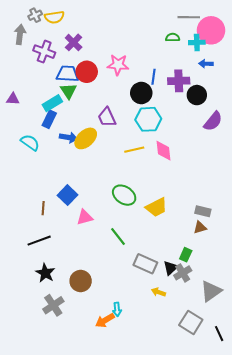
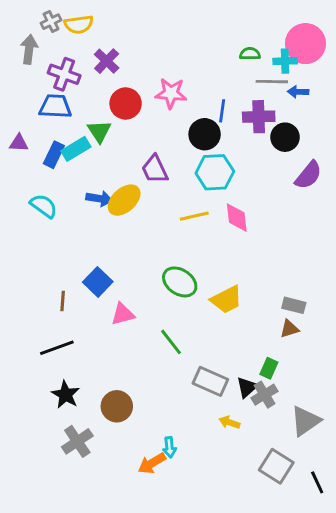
gray line: (189, 17) -> (272, 82), moved
blue trapezoid: (67, 74) -> (55, 106), moved
blue rectangle: (49, 119) -> (54, 155), moved

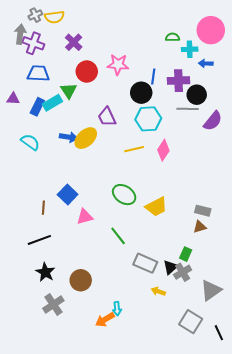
cyan cross: (285, 61) -> (190, 49), moved
purple cross: (64, 74) -> (33, 43), moved
gray line: (272, 82) -> (188, 109), moved
pink diamond: (237, 218) -> (163, 150), turned 40

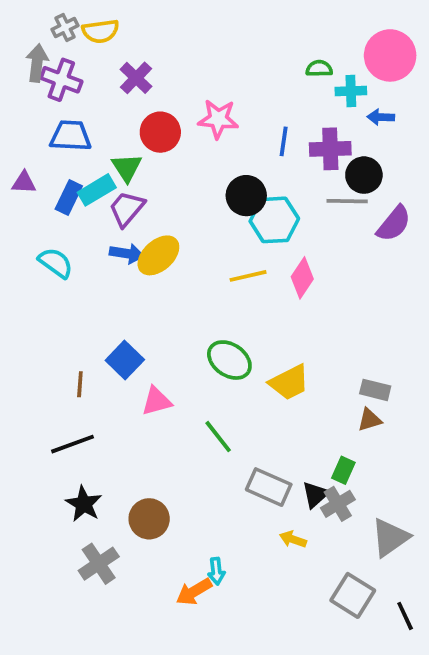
black circle: (141, 93) -> (246, 196), moved
purple trapezoid: (107, 117) -> (127, 209), moved, turned 65

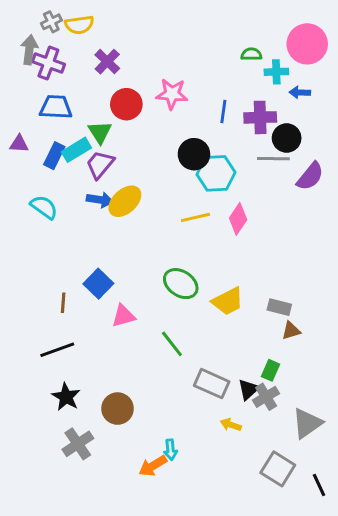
gray rectangle: (375, 390) -> (279, 307), moved

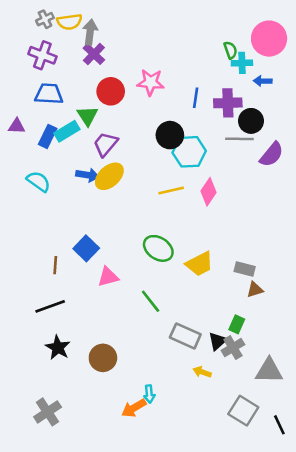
gray arrow: (29, 50) -> (90, 32), moved
green semicircle: (251, 54) -> (230, 50), moved, turned 72
purple trapezoid: (100, 164) -> (105, 144), moved
gray triangle: (307, 423) -> (269, 371), turned 36
gray cross: (78, 444) -> (48, 412), moved

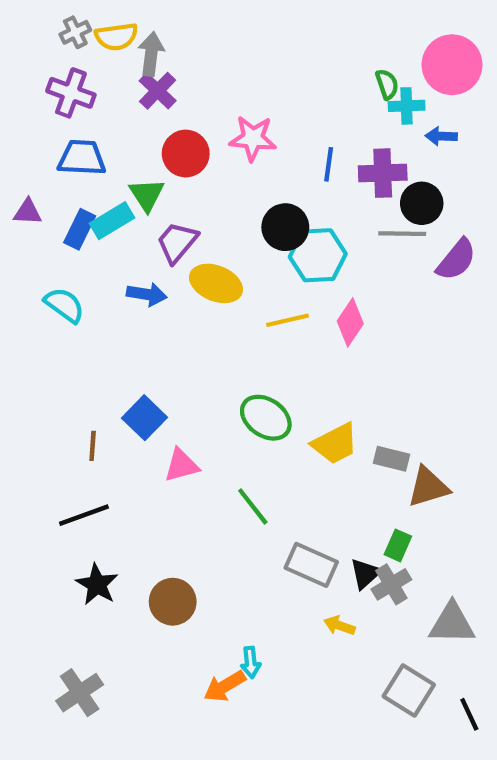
yellow ellipse: (109, 176) -> (216, 283), moved, turned 64
gray rectangle: (245, 269) -> (391, 459), moved
brown triangle: (255, 290) -> (428, 487), size x1.5

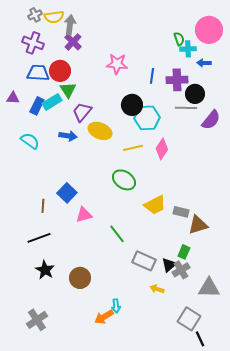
red circle: (186, 154) -> (60, 71), moved
green ellipse: (266, 418) -> (124, 180), moved
black line: (469, 714) -> (200, 339), moved

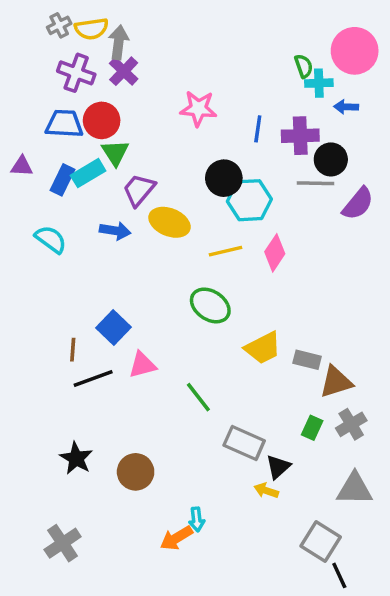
purple cross: (33, 43) -> (76, 73), moved
black line: (39, 238) -> (93, 378), moved
black triangle: (169, 265) -> (278, 467), moved
gray cross: (181, 270) -> (351, 424), moved

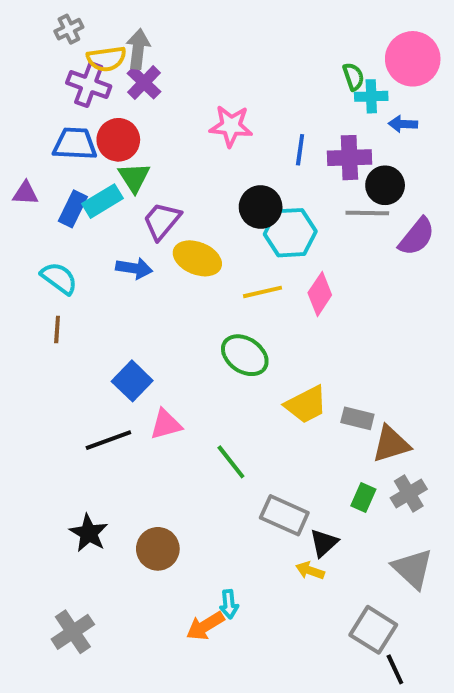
yellow semicircle: (91, 29) -> (106, 59), moved
brown line: (73, 350) -> (57, 330), moved
gray triangle: (355, 489) -> (413, 569), turned 42

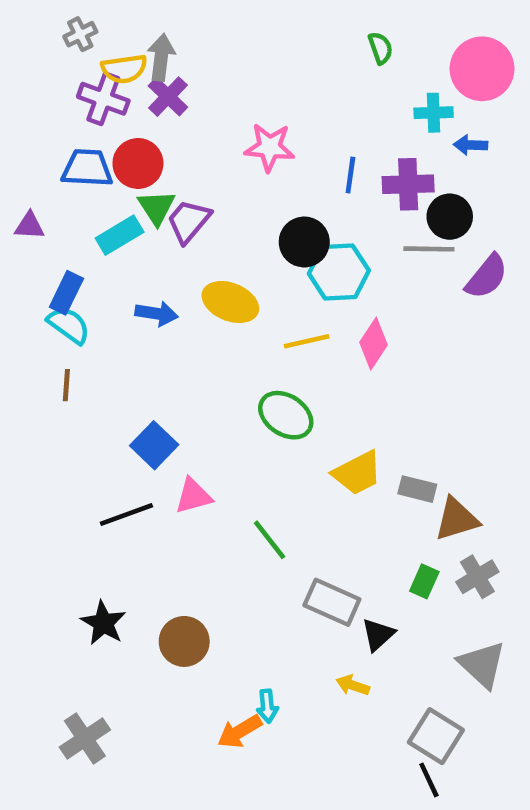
green semicircle: (353, 77) -> (380, 48), moved
blue rectangle: (73, 209) -> (66, 293), moved
purple trapezoid: (162, 221) -> (189, 221), moved
yellow arrow: (310, 571) -> (353, 685), moved
black line: (395, 669) -> (429, 780), moved

